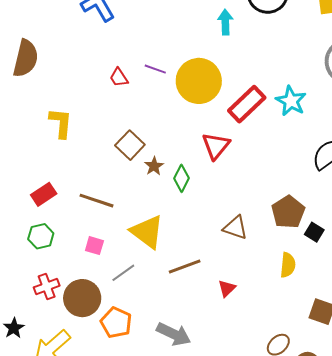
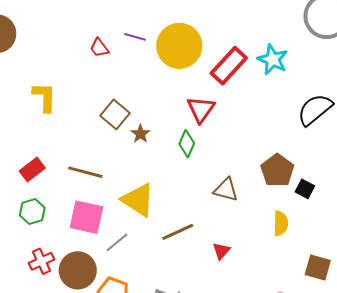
green diamond: (181, 178) -> (187, 144), moved
pink square: (94, 246) -> (86, 217), size x1.8

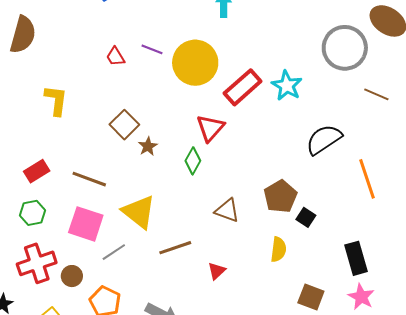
red cross: (42, 261) -> (37, 263), size x1.5
brown circle: (78, 270) -> (72, 276), size x0.6

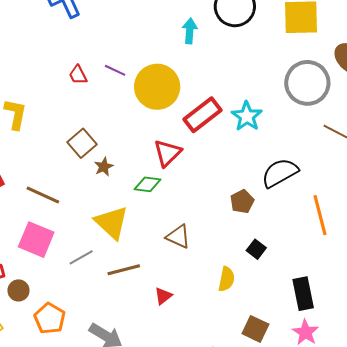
green diamond: (193, 161) -> (148, 184), turned 64
brown pentagon: (280, 196) -> (242, 202), moved, size x0.7
yellow triangle: (139, 212) -> (112, 222), moved
gray line: (114, 252) -> (81, 257), moved

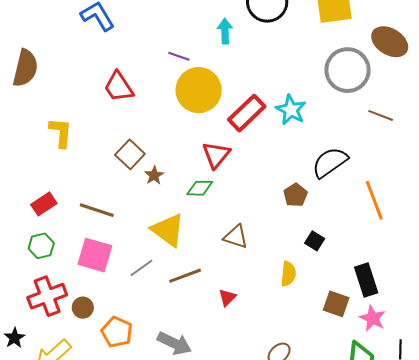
purple line: (115, 70) -> (179, 56), moved
red trapezoid: (78, 75) -> (119, 87), size x1.6
brown square: (255, 329) -> (336, 304), moved

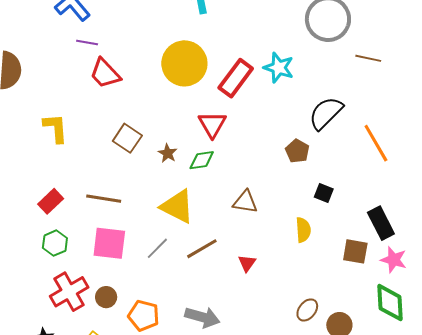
purple line: (179, 56) -> (87, 42), moved
brown star: (154, 175) -> (168, 153), moved

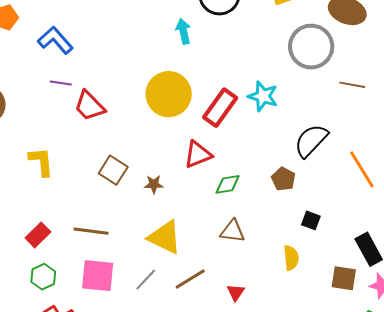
purple line: (87, 42) -> (61, 83), moved
red triangle: (212, 124) -> (198, 154), turned 40
brown star: (168, 153) -> (154, 184), turned -30
green diamond: (202, 160) -> (228, 184), moved

